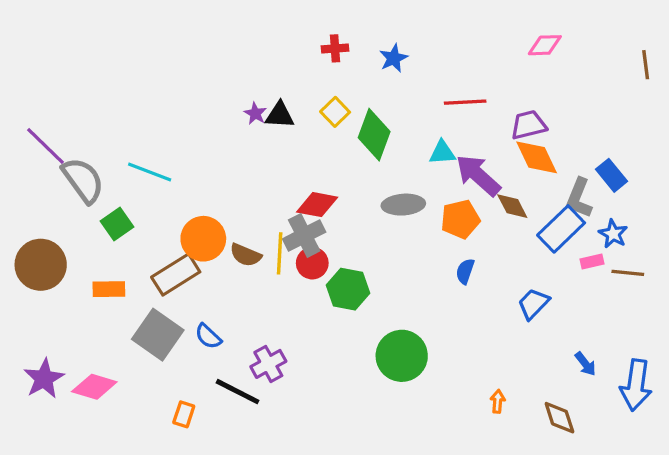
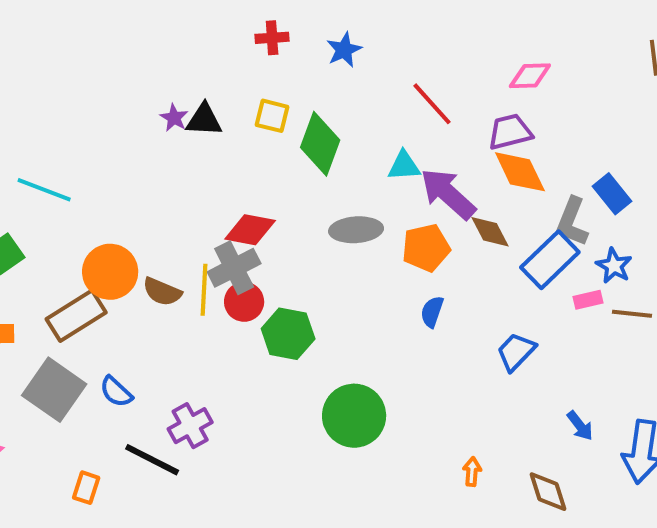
pink diamond: (545, 45) -> (530, 76), moved
red line: (465, 102) -> (432, 104), turned 51
yellow square: (335, 112) -> (272, 116), turned -32

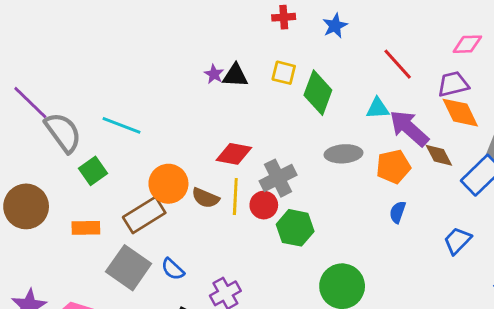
red diamond: (250, 230) -> (234, 154), moved
gray cross: (234, 268) -> (278, 178), moved

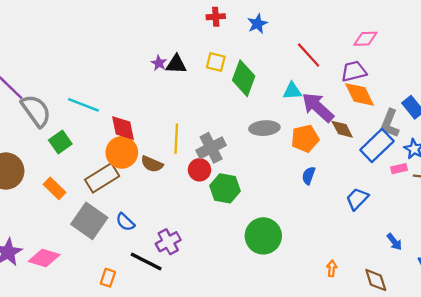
red diamond: (234, 154) -> (123, 128), moved, turned 68
yellow line: (235, 197) -> (176, 139), moved
orange rectangle: (86, 228) -> (55, 188), turned 45

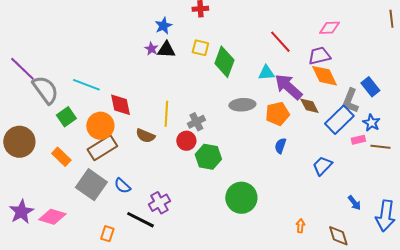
blue star: (257, 24) -> (163, 26), moved
gray cross: (211, 148) -> (196, 122), size x0.7
orange circle: (122, 152) -> (100, 126), moved

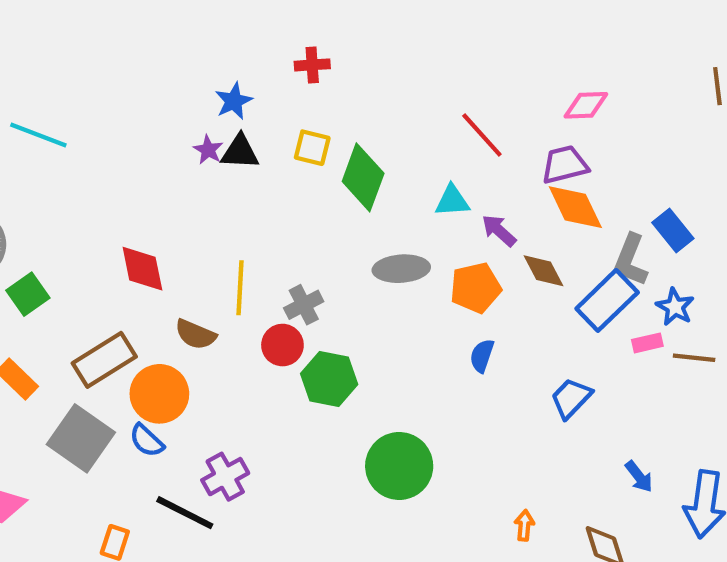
cyan line: (86, 85) -> (38, 135), moved
purple arrow: (288, 87) -> (499, 230), size x0.6
orange circle: (100, 126) -> (159, 394), moved

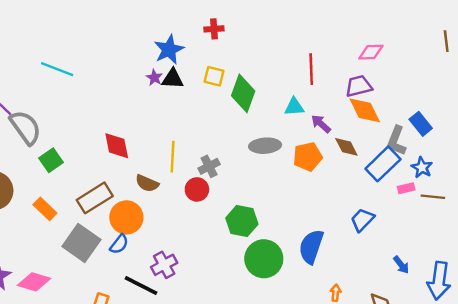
blue star: (234, 101) -> (169, 50), size x1.4
red line: (482, 135) -> (311, 69), turned 40
blue semicircle: (482, 356) -> (311, 247), moved, size x1.8
green hexagon: (329, 379) -> (242, 221), moved
blue semicircle: (147, 441) -> (119, 244), turned -95

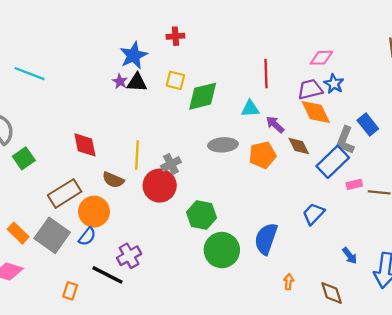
green diamond: (243, 93) -> (203, 96), turned 56
blue star: (422, 168) -> (334, 84), moved
red circle: (197, 189) -> (160, 186), size x1.5
orange rectangle: (45, 209) -> (18, 233), moved

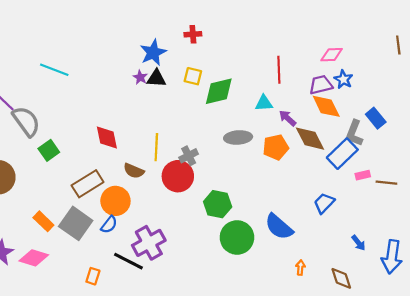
brown diamond: (299, 146) -> (310, 139), size x1.4
blue semicircle: (266, 239) -> (279, 227), turned -68
purple cross: (129, 256) -> (149, 243), size x1.4

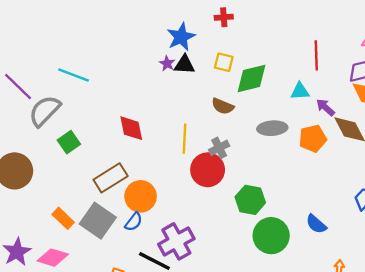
cyan line: (54, 70) -> (74, 75), moved
gray semicircle: (26, 121) -> (45, 111), turned -100
brown semicircle: (134, 171) -> (223, 106), moved
blue semicircle: (279, 227) -> (316, 224), size x0.7

